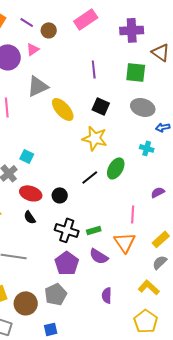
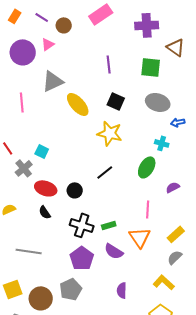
green ellipse: (116, 168) -> (147, 167), moved

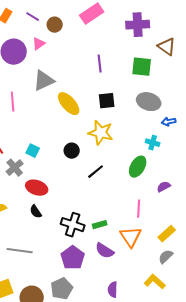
black square: (116, 101) -> (107, 101), turned -30
black circle: (75, 190) -> (72, 151), moved

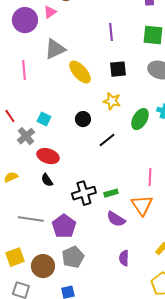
yellow star: (101, 133) -> (112, 101), size x0.7
green ellipse: (138, 167) -> (140, 119), moved
black cross: (73, 225) -> (84, 193), turned -35
purple pentagon: (73, 258) -> (64, 226), moved

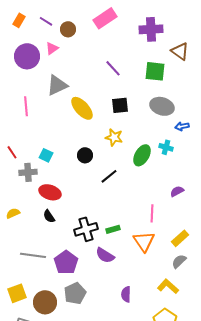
purple line: (111, 32) -> (113, 68), turned -36
gray cross: (26, 136) -> (28, 172), turned 36
purple semicircle: (116, 219) -> (105, 255), moved

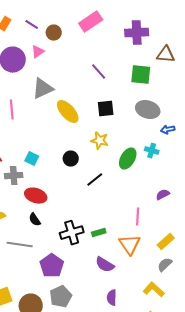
brown triangle: (180, 51) -> (166, 55), turned -30
gray line: (33, 255) -> (20, 245), moved
purple semicircle: (105, 255) -> (105, 265), moved

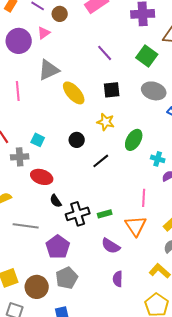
green square: (141, 75) -> (147, 56), turned 30
cyan cross: (152, 151) -> (158, 159), moved
black semicircle: (35, 220) -> (56, 201), moved

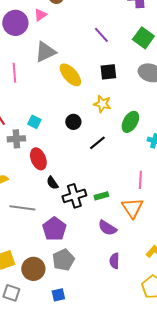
red ellipse: (42, 177) -> (38, 159), turned 50

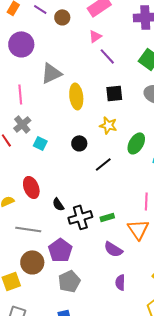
pink triangle: (40, 15) -> (95, 36), moved
yellow ellipse: (70, 75) -> (76, 96), turned 35
gray cross: (16, 139) -> (22, 124), moved, turned -36
red ellipse: (38, 159) -> (31, 187), moved
brown circle: (33, 269) -> (32, 262), moved

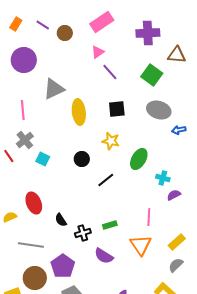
black cross: (80, 217) -> (83, 233), size x0.7
green rectangle: (107, 217) -> (110, 225), moved
purple semicircle: (113, 249) -> (104, 256), moved

